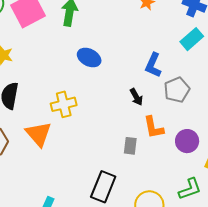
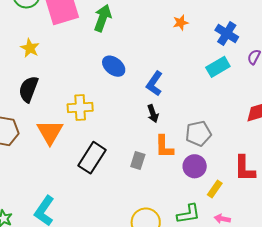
blue L-shape: (153, 65) -> (154, 84), moved
gray pentagon: (177, 90) -> (198, 133), moved
black rectangle: (103, 187) -> (92, 158), moved

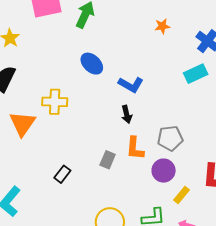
blue L-shape: (154, 84) -> (131, 85), turned -100
black rectangle: (92, 158) -> (62, 174), moved, size x0.6

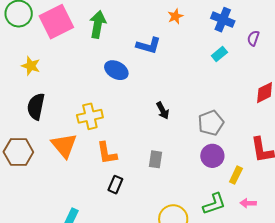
cyan rectangle: (196, 74) -> (219, 54), size x0.7
blue L-shape: (131, 85) -> (149, 46), moved
orange L-shape: (135, 148) -> (107, 153), moved

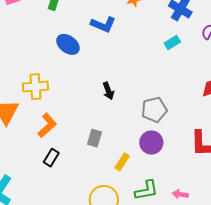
orange L-shape: (107, 153) -> (47, 125), turned -130
yellow rectangle: (236, 175) -> (122, 162), moved

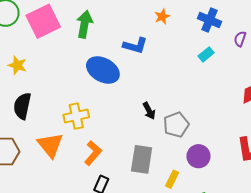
blue ellipse: (68, 44) -> (103, 70), size x1.4
gray pentagon: (154, 110) -> (176, 125), moved
gray rectangle: (94, 138) -> (142, 159), size x1.6

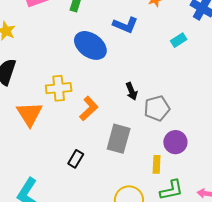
cyan rectangle: (206, 54) -> (179, 40), moved
orange L-shape: (93, 153) -> (89, 108), moved
yellow rectangle: (172, 179) -> (157, 164), moved, turned -30

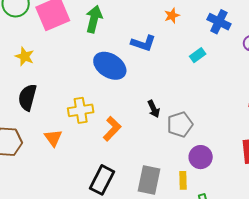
orange triangle: (29, 114) -> (53, 138), size x0.7
gray rectangle: (119, 139) -> (149, 180), moved
black rectangle: (76, 159) -> (102, 180), size x1.6

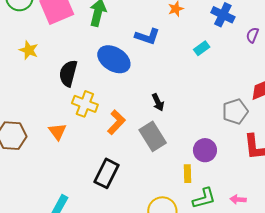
black semicircle: (27, 97) -> (68, 73), moved
yellow cross: (81, 110) -> (85, 104), turned 30
gray pentagon: (180, 124) -> (235, 112), moved
gray rectangle: (149, 180) -> (153, 136), moved, turned -44

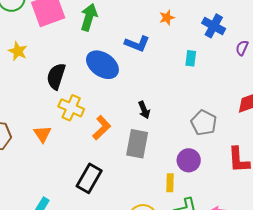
cyan rectangle: (202, 48) -> (191, 58), turned -49
gray pentagon: (235, 112) -> (204, 123), moved, turned -30
gray rectangle: (153, 136) -> (137, 144), turned 40

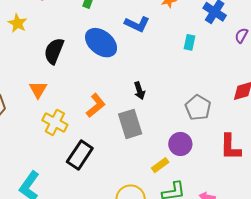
yellow cross: (71, 108) -> (55, 122), moved
orange triangle: (42, 134) -> (38, 90), moved
gray rectangle: (137, 144) -> (130, 124), turned -32
yellow rectangle: (170, 183) -> (160, 165), turned 48

